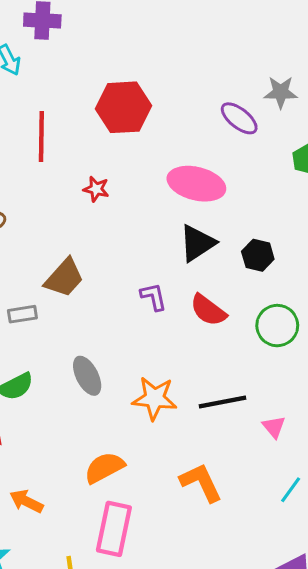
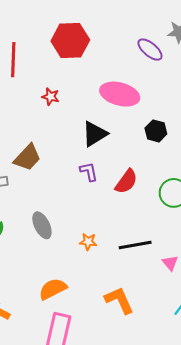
black triangle: (197, 243) -> (95, 134), moved
black hexagon: (258, 255) -> (156, 131), moved
red semicircle: (208, 310) -> (126, 182), turned -92
orange star: (155, 398) -> (88, 242), size x0.6

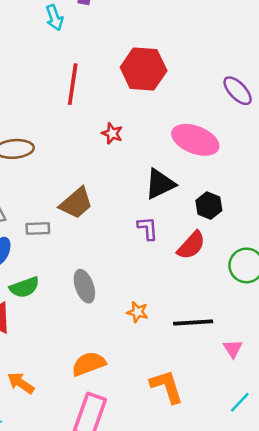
black hexagon: (156, 131) -> (209, 206), moved

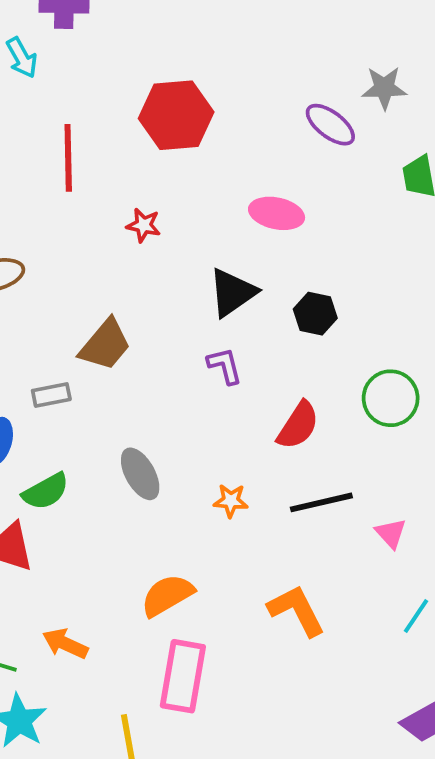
pink ellipse: (195, 140) -> (277, 213), size x0.7
red semicircle: (191, 245) -> (298, 425), moved

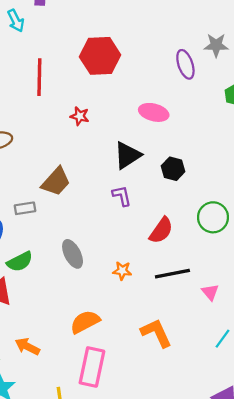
purple ellipse: (330, 125) -> (185, 64), turned 32

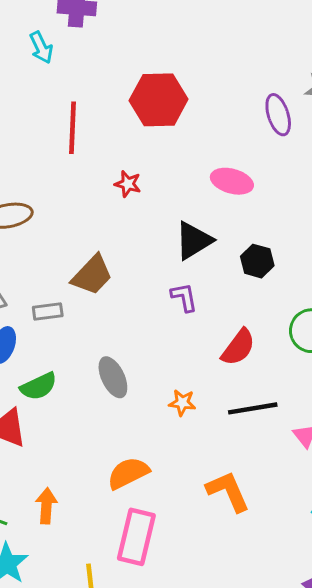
orange arrow: (27, 346) -> (46, 506), turned 65

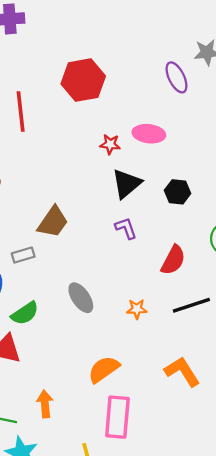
red star: (128, 184) -> (110, 144), moved

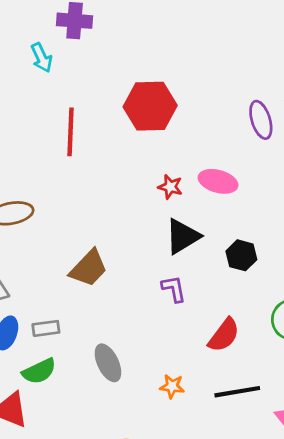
gray rectangle: (23, 255) -> (46, 328), moved

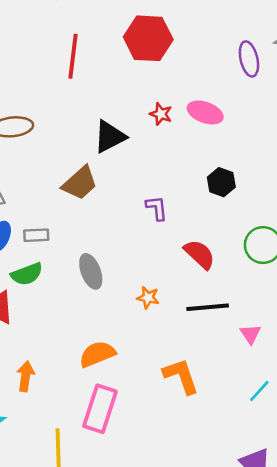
black triangle: (183, 236) -> (110, 137), moved
red semicircle: (224, 335) -> (199, 254), turned -88

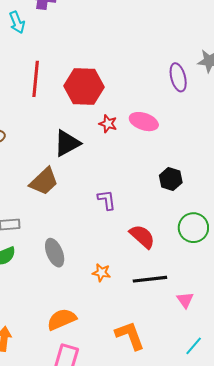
red hexagon: (148, 38) -> (84, 86), moved
black hexagon: (221, 182) -> (171, 179), moved

